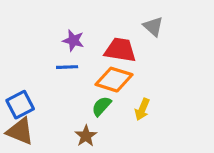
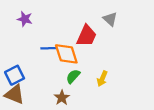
purple star: (73, 40) -> (25, 19), moved
red trapezoid: (120, 50) -> (87, 36), turned 105
orange diamond: (114, 80) -> (66, 54), moved, turned 55

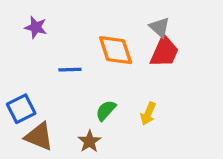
red trapezoid: (87, 36) -> (164, 52), moved
orange diamond: (66, 54) -> (116, 50), moved
brown triangle: (15, 94) -> (39, 136), moved

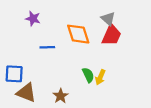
purple star: (36, 27) -> (33, 19), moved
blue square: (21, 109) -> (14, 74), turned 30
green semicircle: (106, 110) -> (88, 75), moved, turned 112

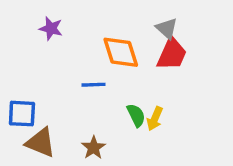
blue line: (47, 47) -> (93, 85), moved

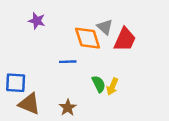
gray triangle: (167, 28) -> (105, 27), moved

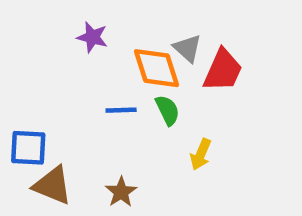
purple star: (37, 21) -> (92, 37), moved
green semicircle: (99, 84) -> (168, 110), moved

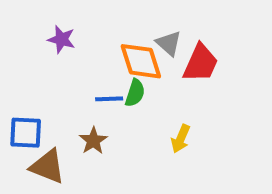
purple star: (92, 37) -> (61, 39), moved
green semicircle: (168, 110) -> (135, 93), moved, turned 44
brown star: (121, 192) -> (93, 141), moved

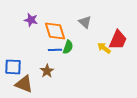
orange diamond: (141, 61) -> (55, 31), moved
red trapezoid: (201, 63) -> (118, 40), moved
yellow arrow: (181, 139) -> (104, 48), moved, turned 104

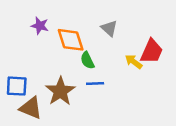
green semicircle: (68, 47) -> (87, 60), turned 136
blue line: (55, 50) -> (95, 84), moved
brown star: (47, 71) -> (60, 91), size x1.6

